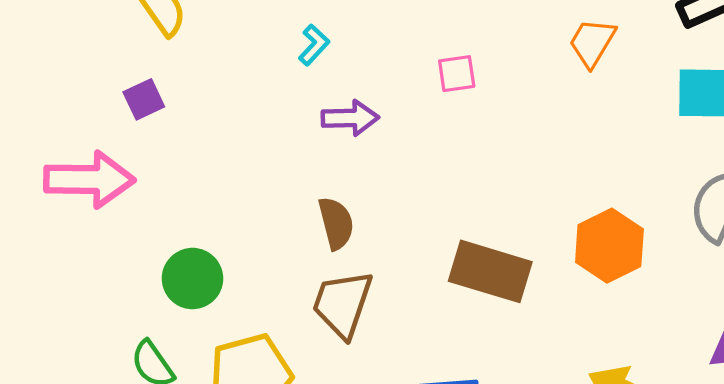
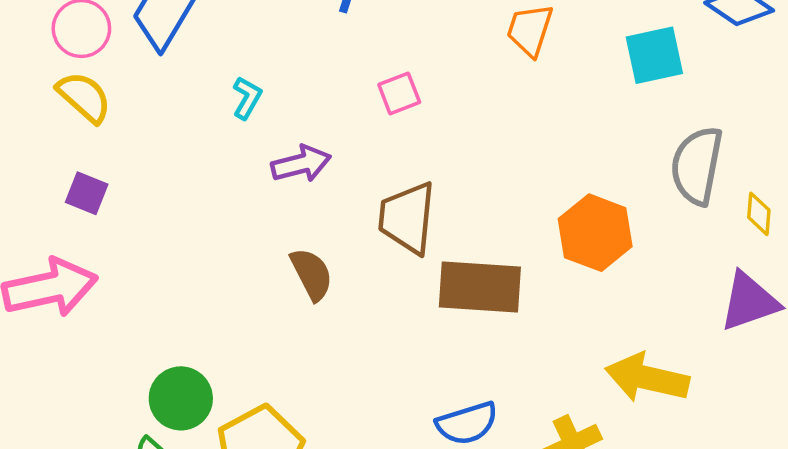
purple square: (144, 99) -> (87, 193), turned -30
green circle: (192, 279) -> (181, 398), moved
brown trapezoid: (342, 304) -> (407, 218), moved

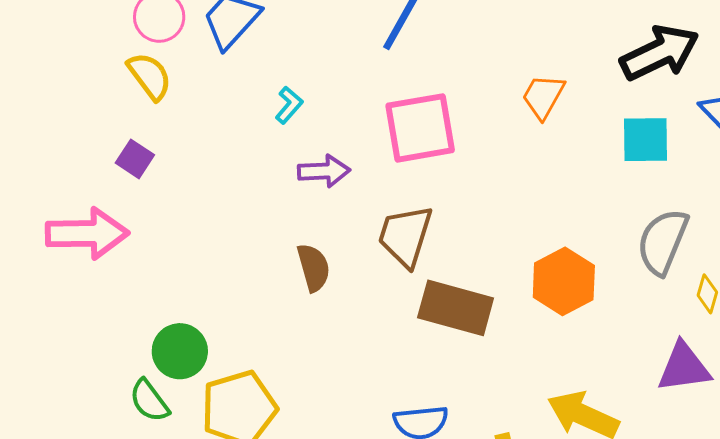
pink square: (399, 93) -> (420, 128), size x2.0

